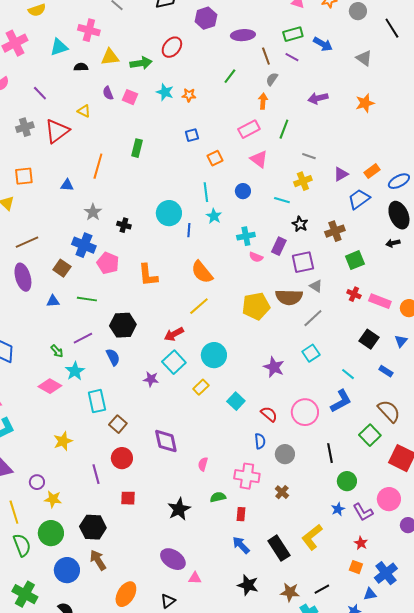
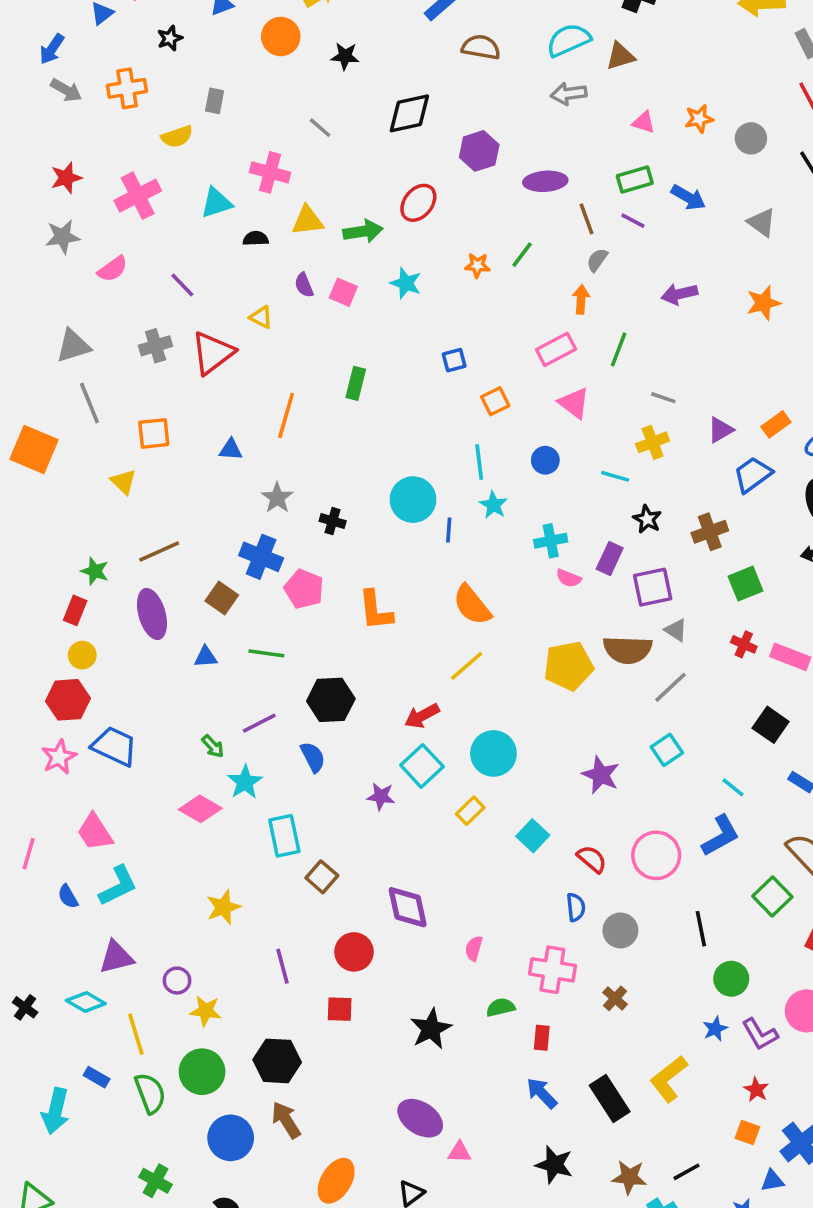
orange star: (189, 95) -> (477, 265), moved
red circle: (122, 458) -> (354, 952), moved
green cross: (25, 594) -> (156, 1181), size x0.7

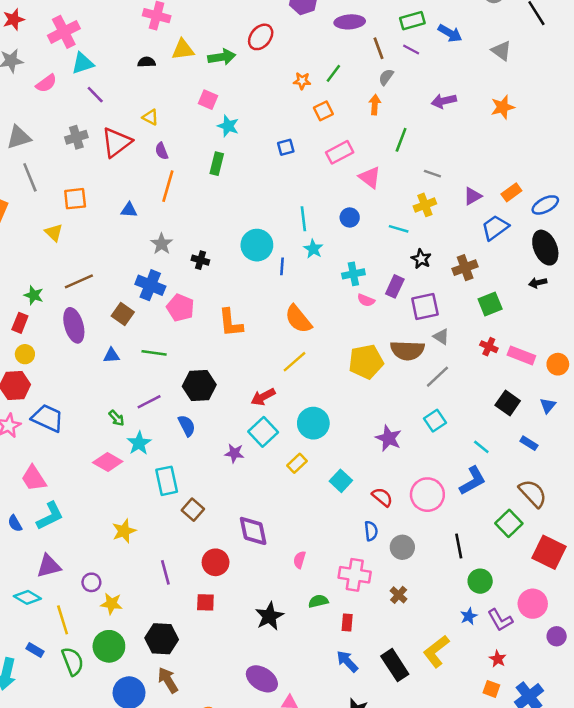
cyan triangle: (216, 203) -> (83, 63), moved
cyan star: (406, 283) -> (228, 126), moved
purple semicircle: (304, 285) -> (162, 151), moved
pink rectangle: (556, 349) -> (340, 152), moved
orange square: (495, 401) -> (323, 111), moved

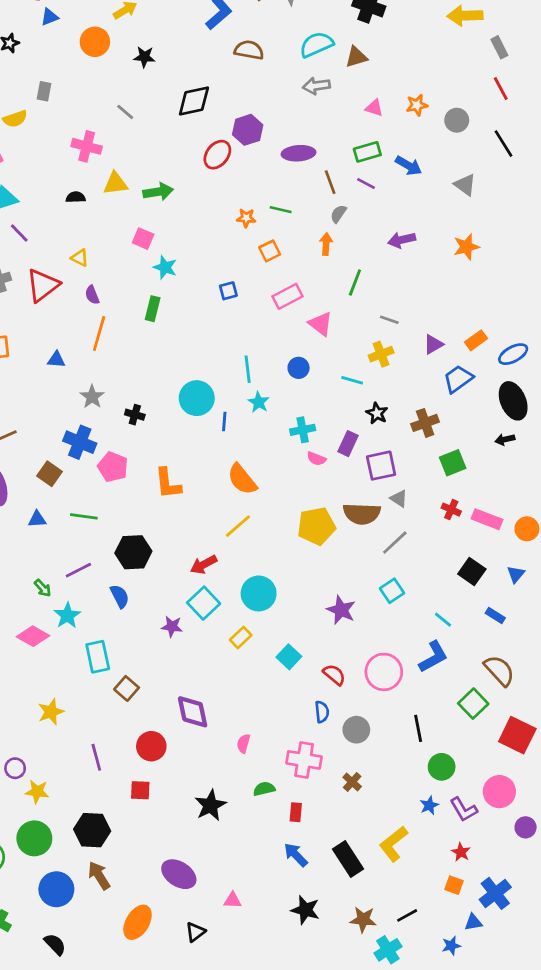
red ellipse: (261, 37) -> (217, 155), moved
green line: (333, 73) -> (281, 210), turned 66
purple ellipse: (262, 679) -> (179, 874), moved

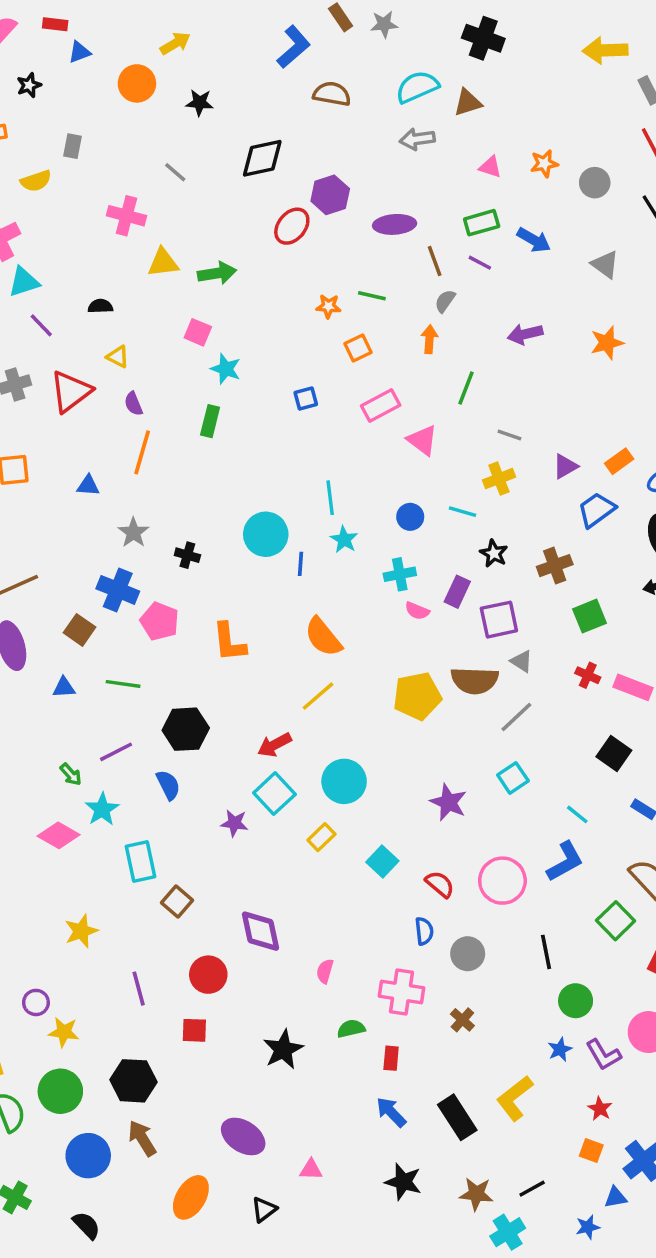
black semicircle: (76, 197) -> (100, 306), moved
blue circle: (299, 368) -> (410, 517), moved

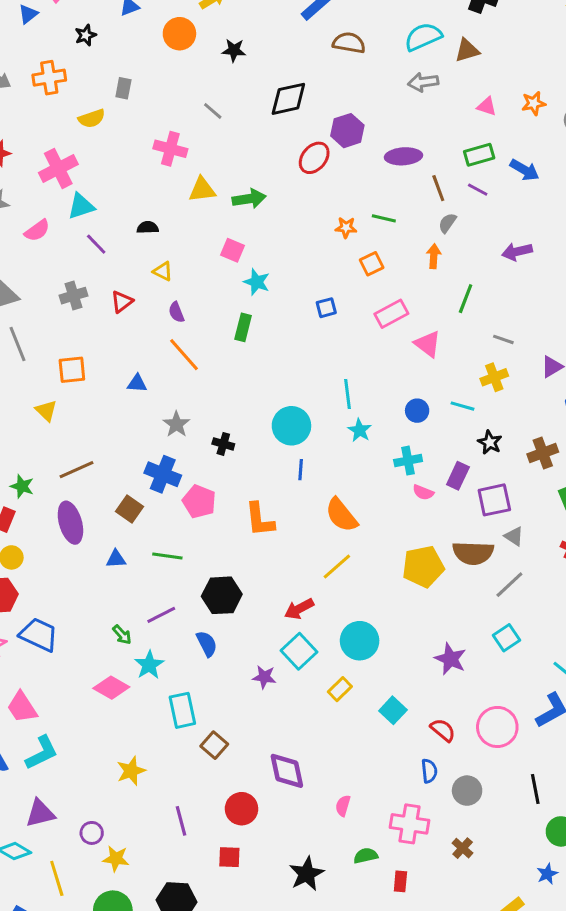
red triangle: (71, 392) -> (122, 302), size x0.6
orange line: (142, 452) -> (184, 355), turned -57
blue line: (301, 564) -> (301, 470), moved

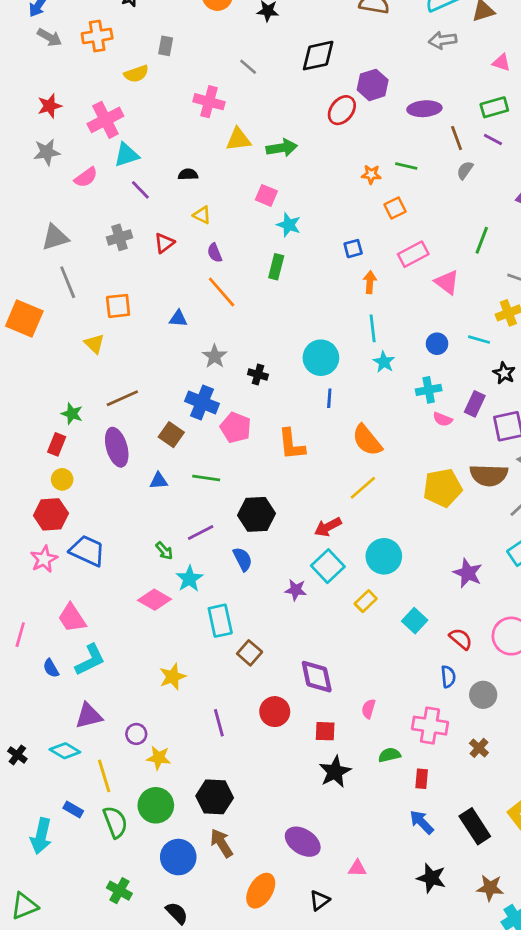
orange arrow: (434, 256) -> (370, 282), moved
red square: (229, 857) -> (325, 731), moved

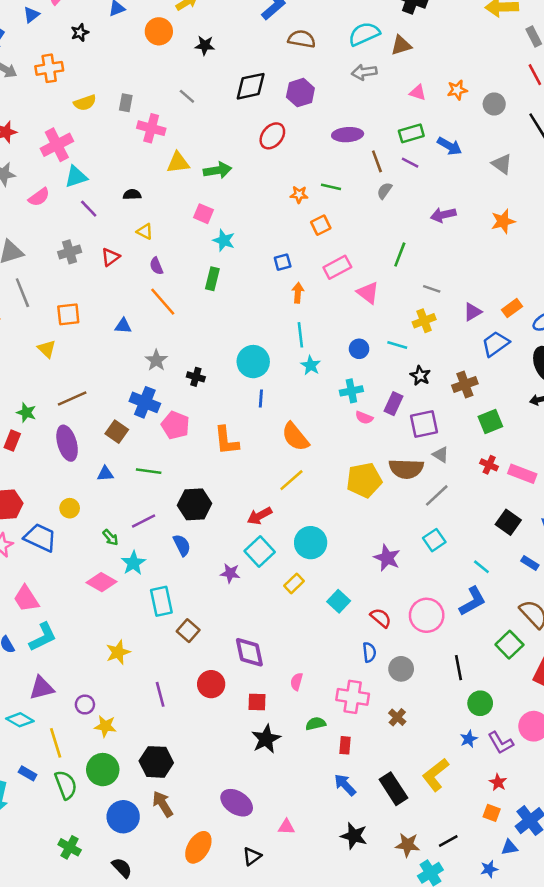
gray rectangle: (166, 46) -> (126, 103), moved
purple hexagon: (373, 85) -> (300, 93), moved
yellow circle: (62, 479) -> (70, 508), moved

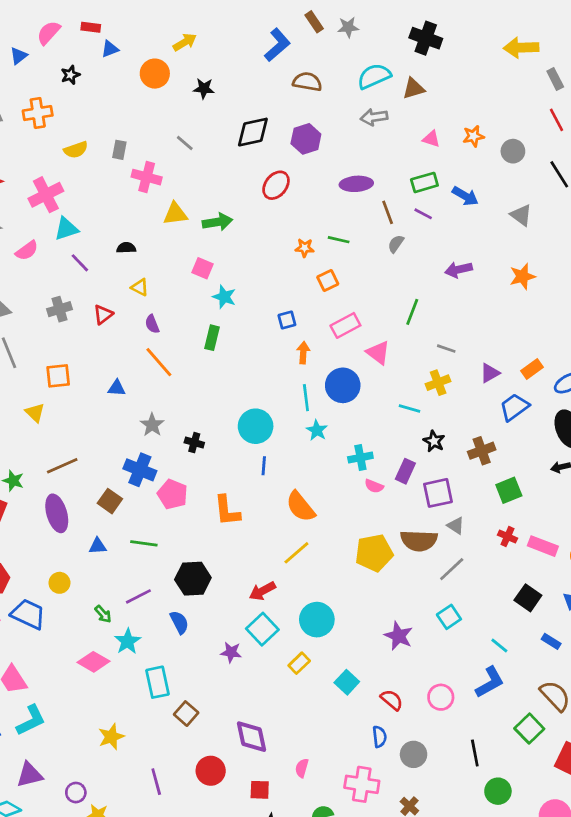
blue circle: (359, 349) -> (343, 385), moved, size x1.6
pink circle: (427, 615) -> (441, 697), size x0.7

